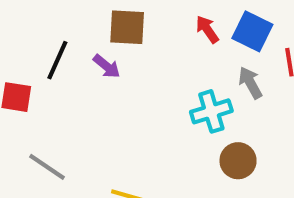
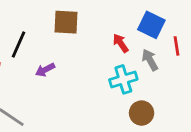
red arrow: (207, 29) -> (121, 43), moved
purple arrow: (107, 66) -> (45, 70), moved, turned 114

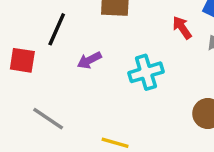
cyan cross: (123, 79) -> (146, 72), moved

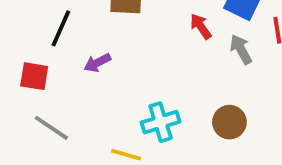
red square: (22, 60) -> (34, 76), moved
cyan cross: (146, 72) -> (161, 122), moved

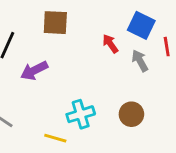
purple arrow: (97, 63) -> (34, 70), size x1.4

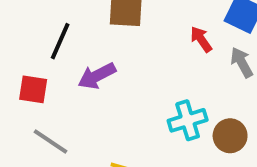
cyan cross: (81, 114) -> (188, 120), moved

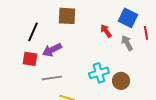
red square: (33, 89) -> (30, 59), moved
gray line: (50, 142) -> (52, 78), moved, turned -42

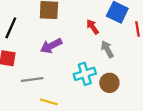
gray arrow: (127, 43) -> (107, 49), moved
purple arrow: (52, 50) -> (51, 46), moved

